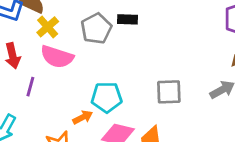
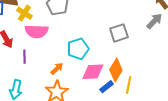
orange arrow: (83, 117) -> (57, 69), moved

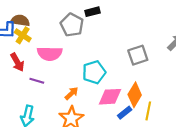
yellow cross: (24, 13) -> (23, 35), moved
purple line: (25, 57) -> (37, 81), turned -72

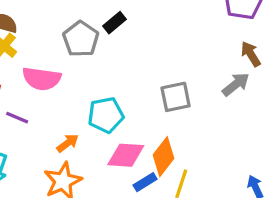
black rectangle: (93, 12) -> (115, 23), turned -32

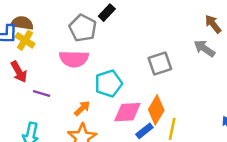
pink semicircle: (42, 79) -> (74, 59), moved
gray arrow: (236, 84) -> (204, 48), turned -100

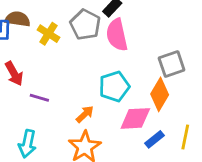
yellow cross: (25, 40) -> (48, 34), moved
pink semicircle: (74, 59) -> (117, 35), moved, turned 76
orange diamond: (156, 110) -> (160, 94), moved

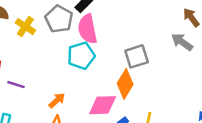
cyan pentagon: (114, 86) -> (81, 56), moved

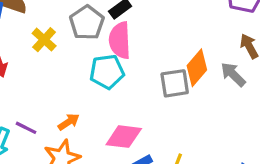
yellow cross: (25, 27) -> (44, 40), moved
orange diamond: (125, 84) -> (197, 68), moved
purple line: (16, 85) -> (26, 128), moved

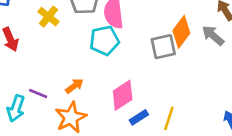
pink diamond: (124, 137) -> (123, 95), turned -36

